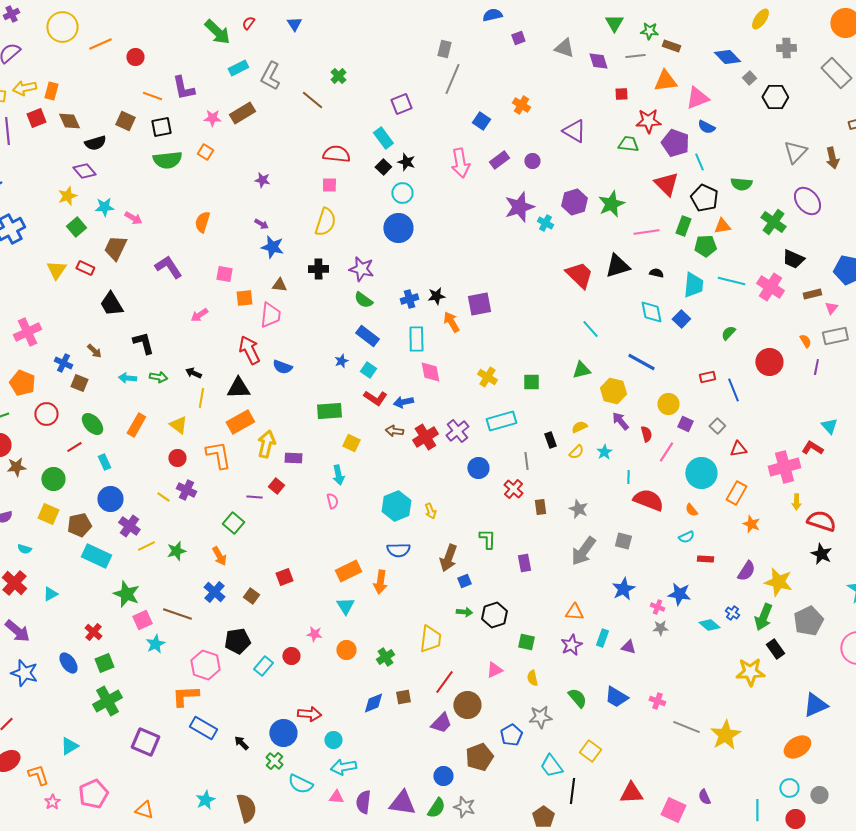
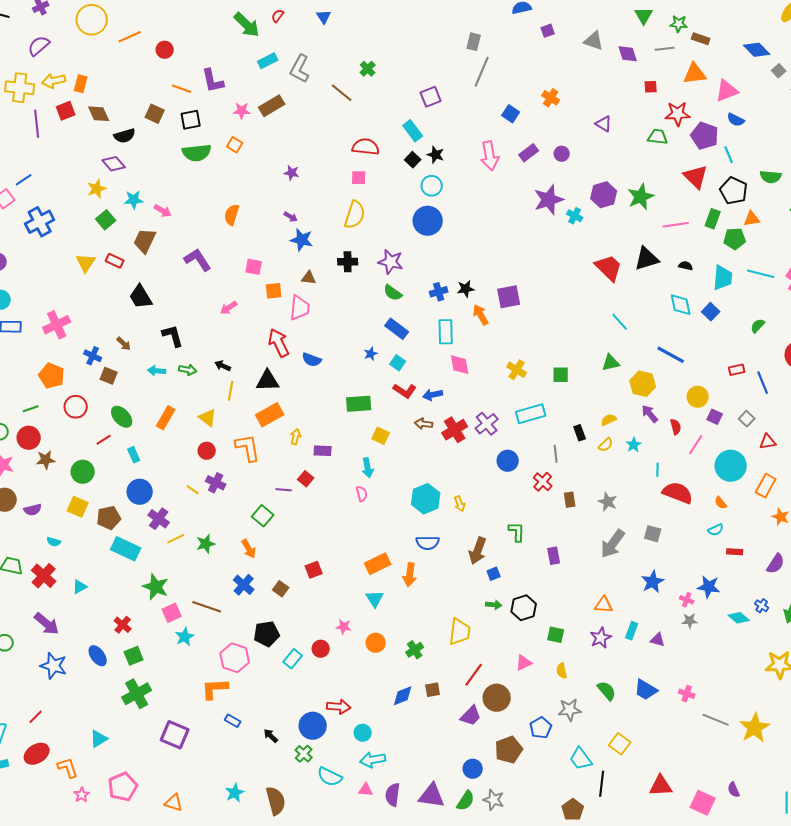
purple triangle: (574, 131) -> (604, 124), size x0.7
yellow arrow: (266, 444) -> (296, 437), size x0.6
blue rectangle: (203, 728) -> (233, 721), size x0.6

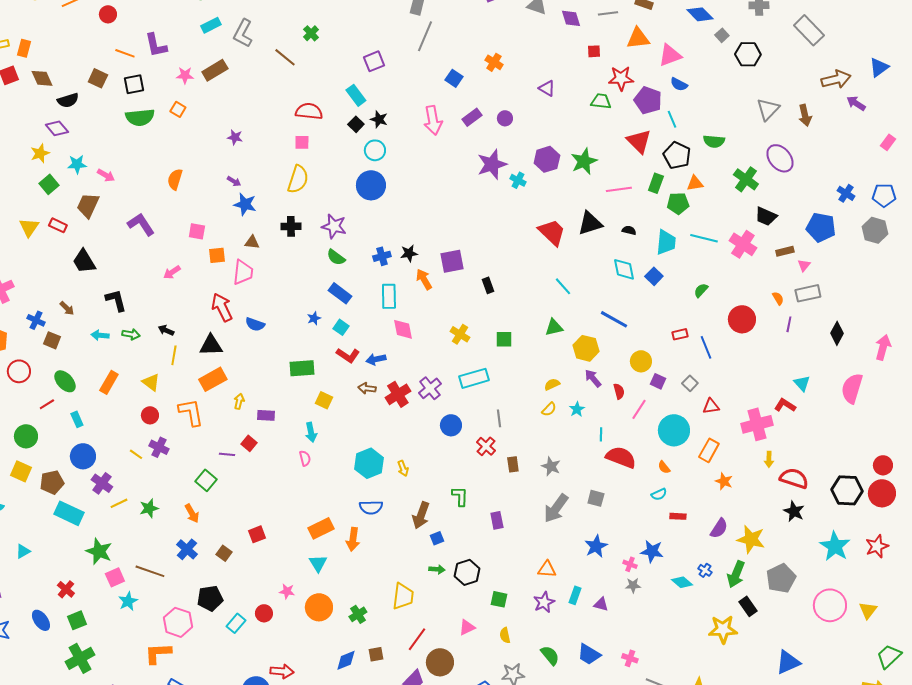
black rectangle: (580, 433) -> (488, 285), moved
orange circle: (376, 643) -> (319, 607), size x1.4

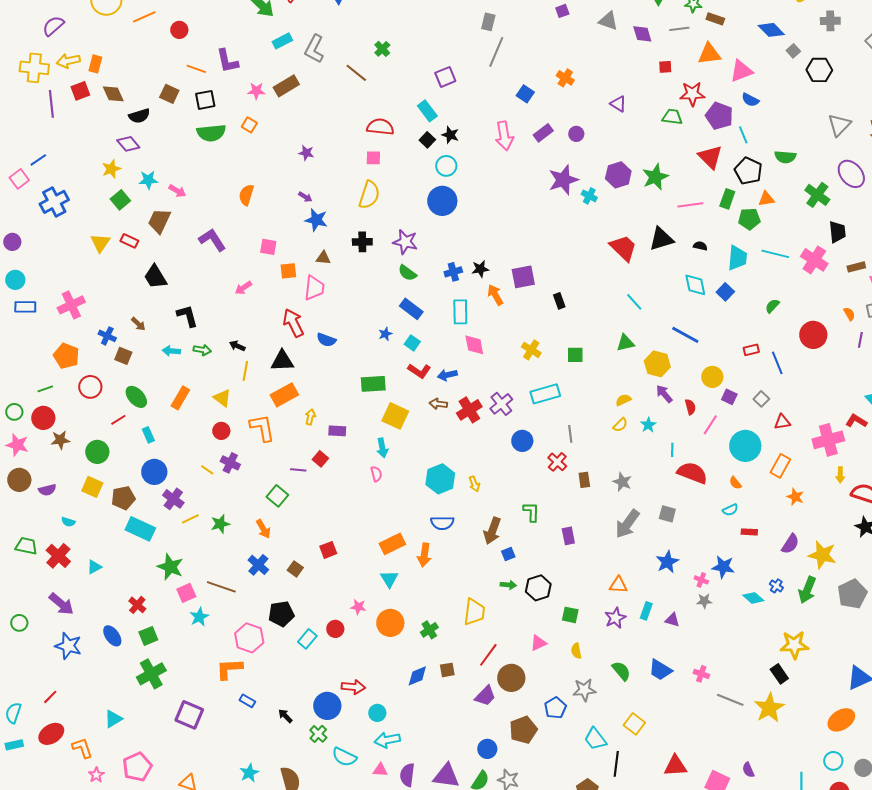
black trapezoid: (766, 216) -> (837, 232), turned -120
yellow square: (324, 400) -> (395, 416), size x1.5
black rectangle: (748, 606) -> (779, 674), moved

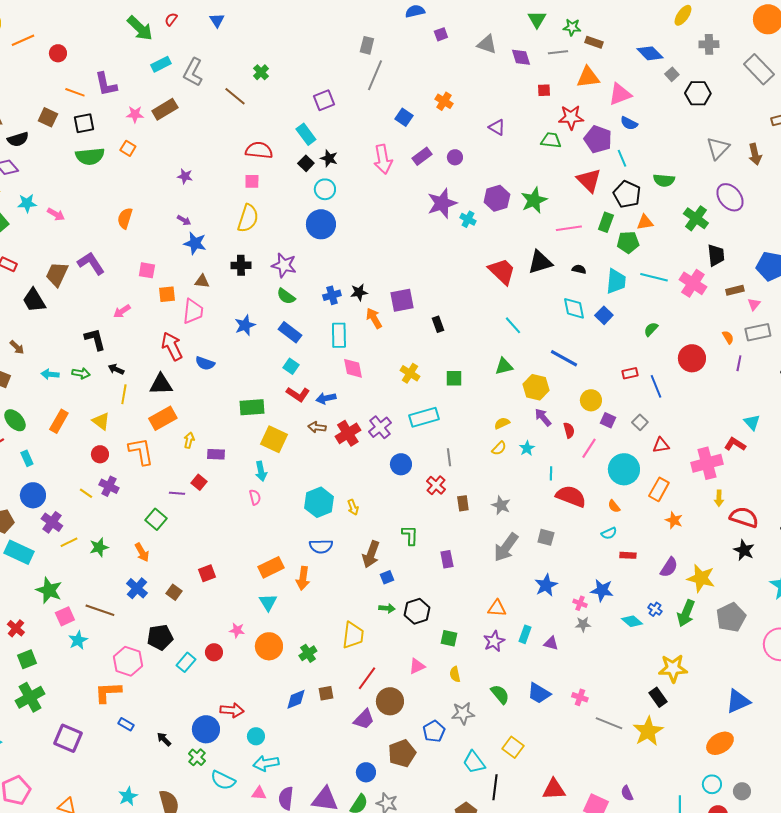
brown trapezoid: (159, 221) -> (57, 274), moved
black L-shape: (187, 316) -> (95, 339), moved
blue star: (385, 334) -> (245, 325), moved, size x1.5

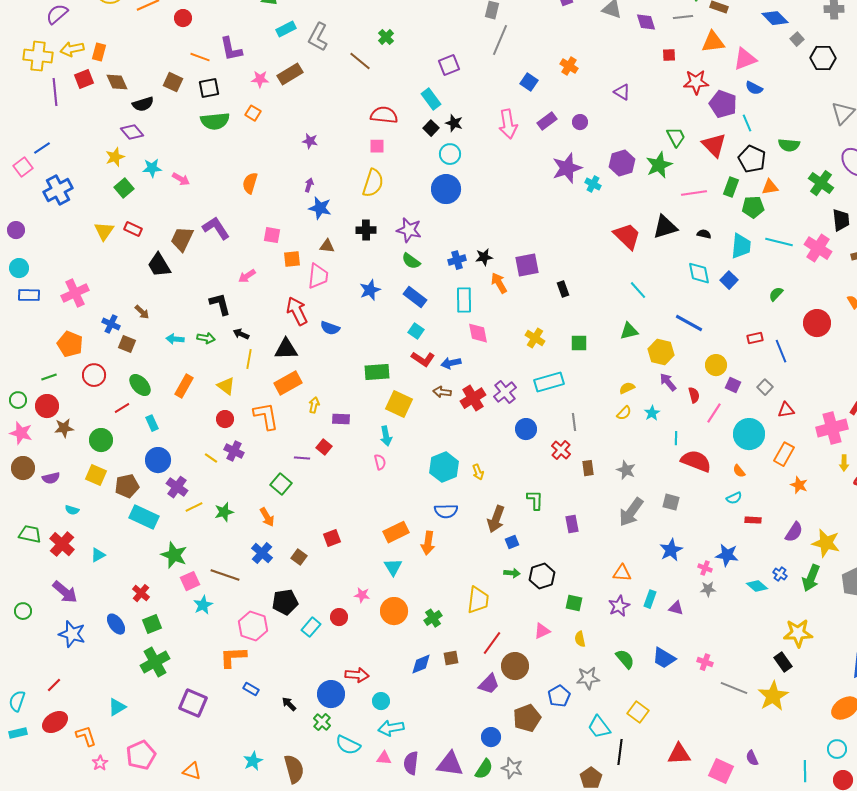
green trapezoid: (551, 140) -> (676, 137), moved, turned 55
purple arrow: (184, 220) -> (309, 185), turned -104

